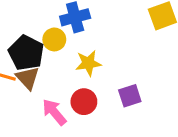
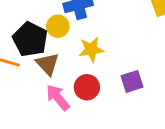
brown triangle: (28, 78) -> (48, 64), moved

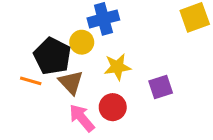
purple square: (132, 81) -> (161, 87), moved

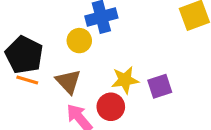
black pentagon: (52, 56) -> (24, 55), moved
yellow star: (117, 67) -> (125, 80), moved

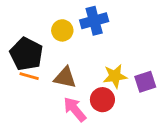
yellow circle: (79, 41) -> (62, 30), moved
brown triangle: (68, 82) -> (65, 78), turned -35

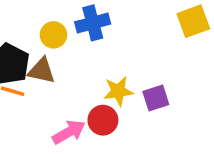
brown triangle: (65, 78) -> (42, 71), moved
pink arrow: (75, 109) -> (69, 132), turned 100

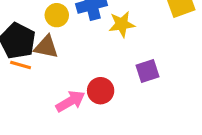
yellow star: (118, 91) -> (122, 24), moved

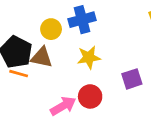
yellow star: (122, 24) -> (89, 57), moved

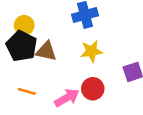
yellow circle: (51, 29) -> (24, 25), moved
orange line: (19, 74) -> (27, 91), moved

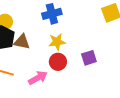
red circle: (93, 89) -> (58, 62), moved

